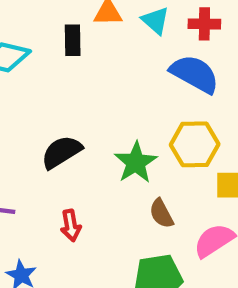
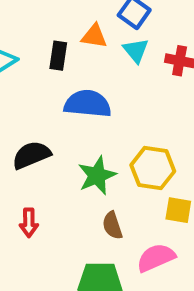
blue semicircle: (195, 74) -> (88, 104), moved, turned -33

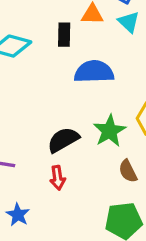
black semicircle: (31, 155) -> (63, 140), moved

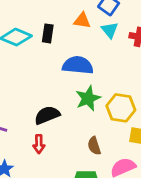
black rectangle: (64, 35) -> (48, 33), moved
green star: (110, 131) -> (88, 98), moved

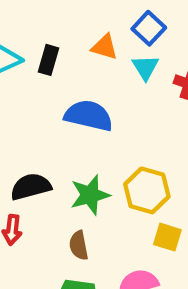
green star: (88, 98) -> (90, 195), moved
brown semicircle: (94, 146) -> (79, 245), moved

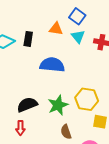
brown semicircle: (79, 245) -> (66, 132), moved

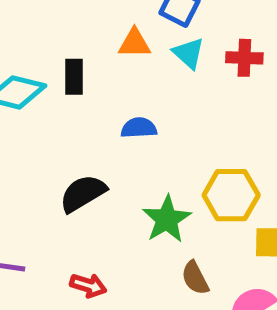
blue semicircle: (52, 65) -> (139, 128), size x0.6
black semicircle: (27, 105) -> (83, 193), moved
red arrow: (20, 128) -> (88, 285), turned -64

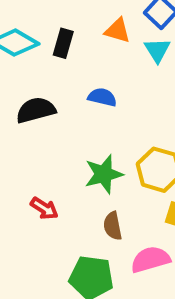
black semicircle: (83, 193) -> (36, 110), moved
red arrow: (88, 285) -> (44, 208), moved

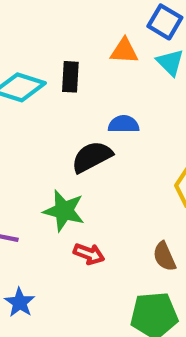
black semicircle: (36, 110) -> (92, 157), moved
green star: (104, 174) -> (64, 211), moved, turned -30

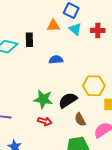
black semicircle: (92, 157) -> (68, 100), moved
green star: (64, 211) -> (43, 99), moved

